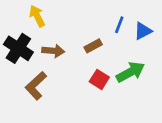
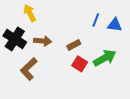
blue triangle: (143, 31) -> (115, 25), turned 35
brown rectangle: (93, 46) -> (74, 45), moved

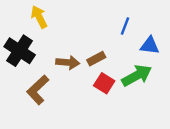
blue triangle: (115, 25) -> (150, 46), moved
brown arrow: (43, 41) -> (68, 62), moved

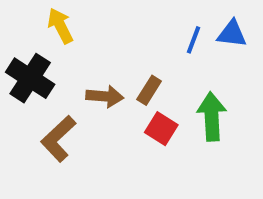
blue triangle: (150, 46) -> (232, 34), moved
brown rectangle: (96, 59) -> (149, 90), turned -30
green arrow: (137, 75) -> (212, 117), turned -64

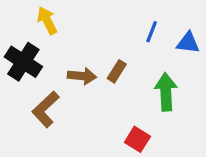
blue triangle: (232, 34) -> (188, 43), moved
red square: (161, 129) -> (137, 139), moved

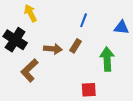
blue line: (152, 32) -> (84, 20), moved
red square: (137, 139) -> (89, 90), turned -35

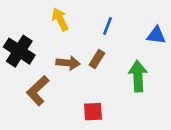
yellow arrow: (30, 13) -> (60, 19), moved
red square: (89, 90) -> (93, 112), moved

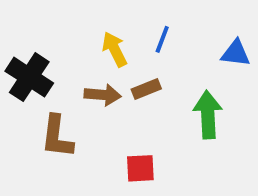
yellow arrow: (60, 19) -> (115, 49), moved
brown rectangle: (97, 59) -> (146, 89), turned 36
brown L-shape: (38, 91) -> (57, 137), turned -40

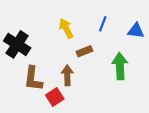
blue line: (162, 39) -> (103, 24), moved
brown arrow: (103, 95) -> (67, 75), moved, turned -96
red square: (140, 168) -> (55, 97), moved, turned -30

